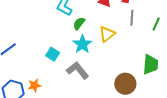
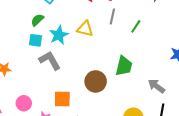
green semicircle: (79, 23) -> (37, 20), moved
yellow triangle: (107, 34) -> (85, 29), turned 42
cyan square: (53, 54) -> (35, 40), moved, turned -32

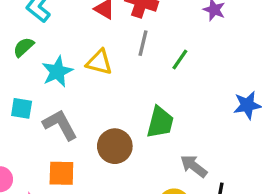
cyan square: (35, 40) -> (22, 108), moved
gray L-shape: (50, 60) -> (60, 125), moved
gray arrow: (156, 86) -> (194, 166), moved

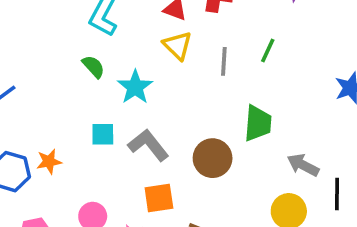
gray line: (143, 43) -> (224, 61), moved
green semicircle: (24, 47) -> (93, 67), turned 100
yellow triangle: (99, 62) -> (177, 45), moved, turned 40

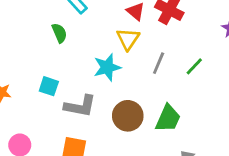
cyan star: (135, 87) -> (107, 67), moved
gray L-shape: (148, 145) -> (80, 106), turned 120
brown circle: (213, 158) -> (128, 116), moved

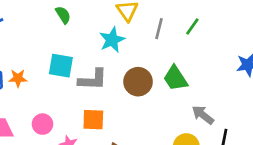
cyan square: (49, 86) -> (61, 66), size x1.4
green trapezoid: (168, 118) -> (175, 78), turned 132

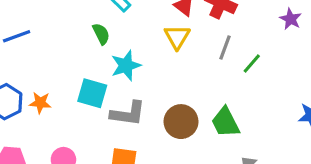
gray line: (159, 29) -> (225, 48), moved
cyan star: (112, 40) -> (126, 66), moved

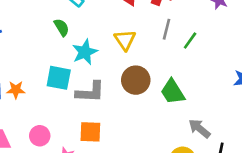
yellow triangle: (177, 37) -> (125, 40), moved
brown circle: (181, 122) -> (136, 80), moved

